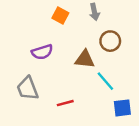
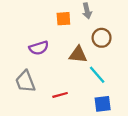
orange square: (60, 16) -> (63, 19), moved, turned -32
blue square: (122, 108) -> (103, 104), moved

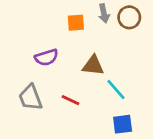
brown circle: (102, 38) -> (129, 17), moved
red line: (60, 95) -> (70, 100), moved, turned 40

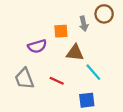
gray arrow: (104, 13) -> (84, 24), moved
orange square: (76, 23) -> (61, 31), moved
blue square: (123, 124) -> (87, 100), moved

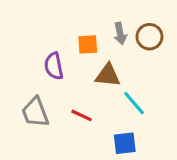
brown circle: (104, 14) -> (149, 37), moved
purple semicircle: (37, 46) -> (54, 66), turned 96

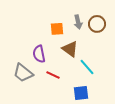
purple semicircle: (54, 66) -> (39, 54), moved
brown triangle: (108, 75) -> (70, 49), turned 30
gray trapezoid: (35, 112) -> (23, 73), turned -30

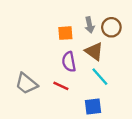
brown triangle: (70, 49) -> (94, 51), moved
purple semicircle: (39, 54) -> (69, 62), moved

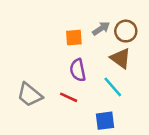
gray arrow: (90, 25) -> (101, 28), turned -112
brown triangle: (94, 51) -> (121, 58), moved

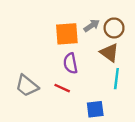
orange square: (74, 38) -> (67, 34), size x1.5
cyan line: (113, 87) -> (116, 79), moved, turned 48

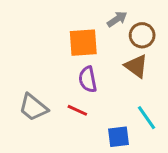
gray arrow: (92, 26) -> (117, 19), moved
cyan line: (116, 79) -> (147, 118), moved, turned -42

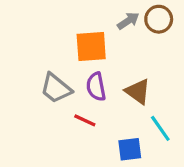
brown circle: (142, 35) -> (159, 19), moved
brown triangle: (136, 66) -> (138, 91), moved
gray trapezoid: (33, 107) -> (56, 88), moved

